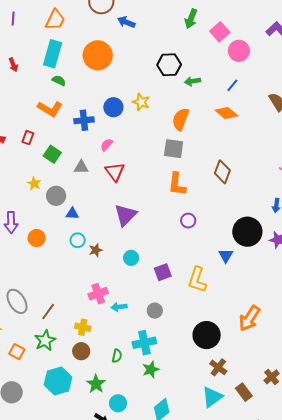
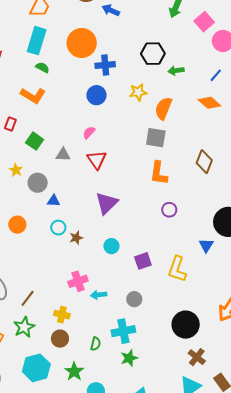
yellow star: (141, 102) -> (138, 92), moved, turned -30
blue cross: (84, 120) -> (105, 65), moved

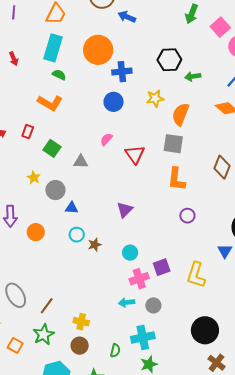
red triangle: (97, 160) -> (135, 155), moved
purple triangle: (107, 203) -> (125, 210), size x0.7
pink cross: (78, 281) -> (139, 279), moved
cyan arrow: (99, 295) -> (127, 302), moved

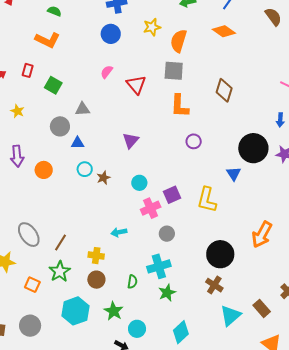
gray triangle: (81, 162) -> (82, 109), moved
yellow star: (34, 178) -> (17, 111), moved
cyan arrow: (127, 302) -> (119, 232), moved
brown cross: (217, 363) -> (214, 285), moved

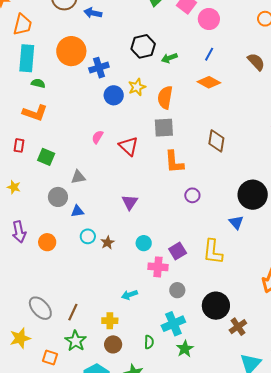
blue circle: (111, 34) -> (114, 95), moved
pink cross: (151, 208) -> (158, 267), turned 36
black circle: (220, 254) -> (216, 306), moved
brown cross: (214, 285) -> (238, 327), moved, turned 30

